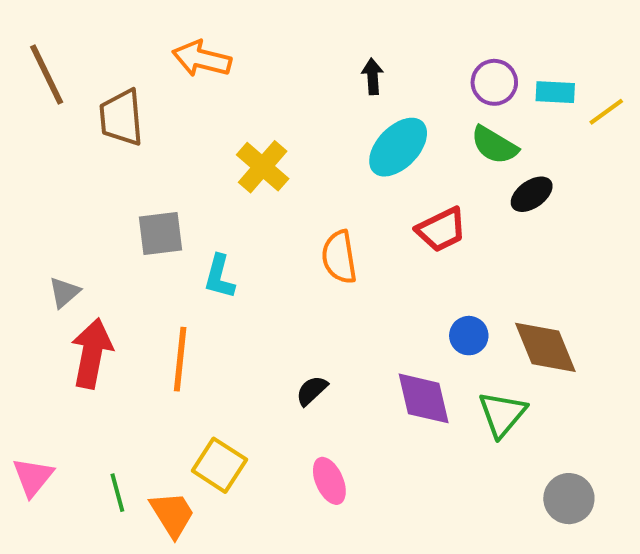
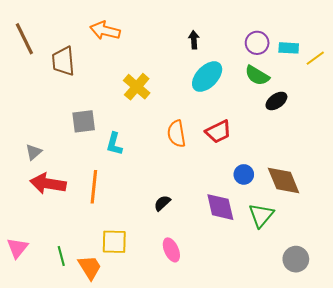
red trapezoid: (441, 230) -> (218, 132), moved
red arrow: (92, 353) -> (48, 184), turned -92
yellow square: (219, 465) -> (114, 242), turned -32

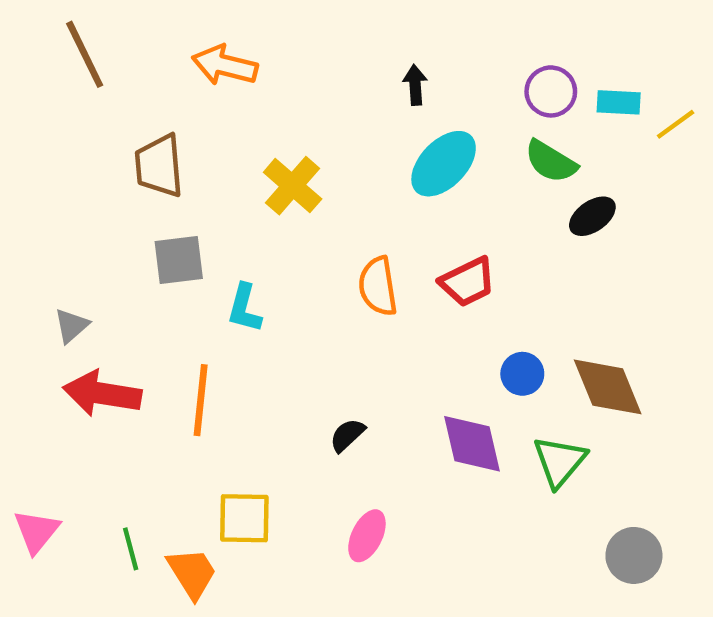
brown line: (24, 39) -> (85, 54), moved
brown trapezoid: (63, 61) -> (159, 166), moved
pink ellipse: (171, 250) -> (367, 536), turned 50

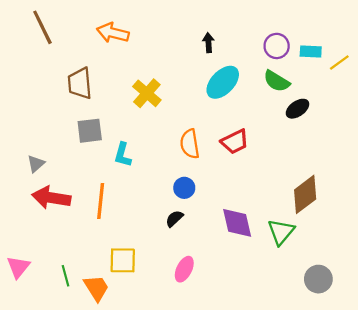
blue circle: (522, 374) -> (184, 188), moved
brown diamond: (608, 387) -> (305, 194), turned 75

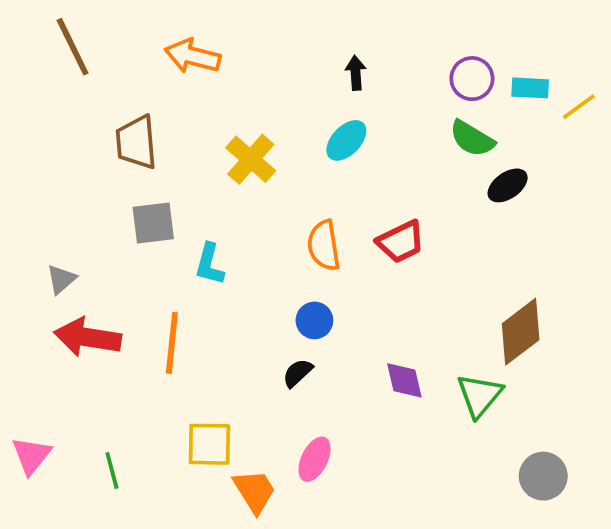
cyan ellipse: (223, 82) -> (346, 140), moved, size x0.7
purple diamond: (237, 223) -> (404, 380), size x0.7
orange trapezoid: (96, 288) -> (254, 491), moved

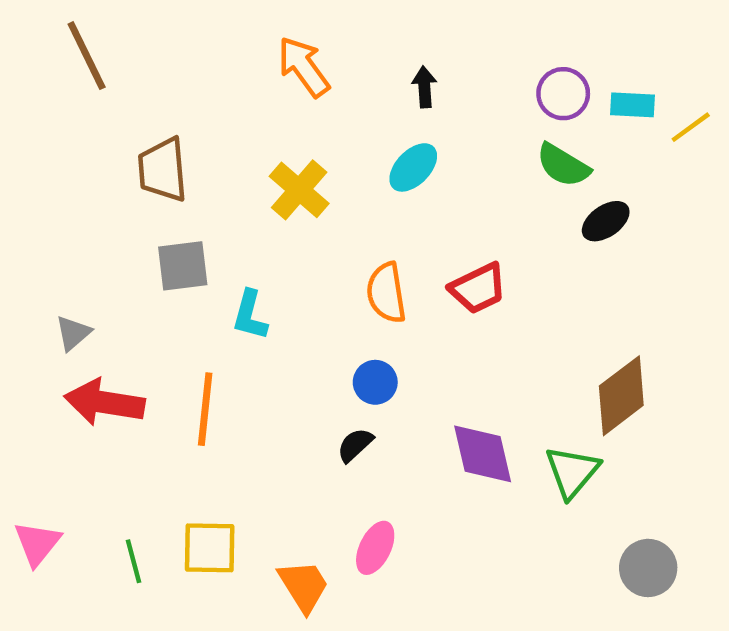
orange arrow: (193, 56) -> (304, 67), moved, turned 40
purple diamond: (404, 380) -> (483, 454), size x1.4
yellow square: (209, 444) -> (210, 548), moved

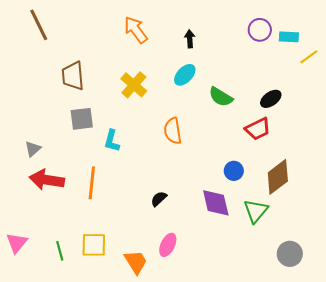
purple circle: (563, 94) -> (260, 30), moved
cyan rectangle: (633, 105) -> (289, 37), moved
green semicircle: (563, 165) -> (221, 97), moved
red trapezoid: (478, 288) -> (258, 129), moved
blue circle: (375, 382) -> (234, 171), moved

